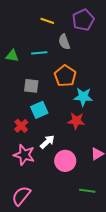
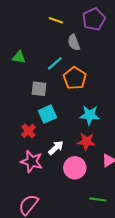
cyan line: (39, 53) -> (55, 63), moved, turned -35
cyan star: (83, 97) -> (90, 115), moved
red star: (76, 121) -> (86, 141), moved

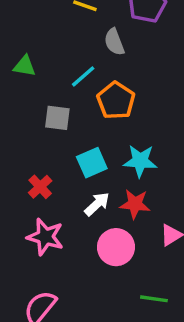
cyan square: (47, 114) -> (92, 163), moved
white arrow: (56, 148) -> (97, 204), moved

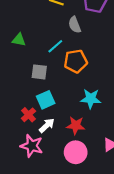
orange pentagon: (116, 101) -> (76, 61), turned 30
cyan square: (92, 163) -> (46, 100), moved
white arrow: (97, 204) -> (47, 125), moved
red star: (135, 204) -> (76, 125), moved

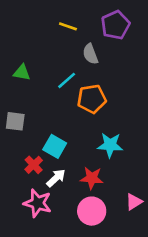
gray square: (39, 72) -> (15, 121), moved
cyan square: (46, 100) -> (55, 146), turned -36

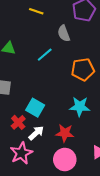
yellow line: (68, 26) -> (36, 11), moved
orange pentagon: (92, 99) -> (83, 69), moved
pink star: (38, 203) -> (21, 153), turned 30

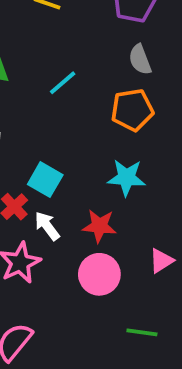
gray semicircle: (64, 33) -> (140, 60), moved
white arrow: (36, 133) -> (47, 226), turned -84

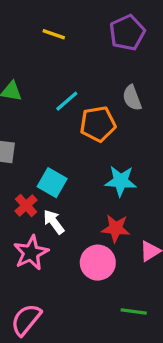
gray semicircle: (140, 60) -> (132, 98), moved
orange pentagon: (132, 110) -> (98, 124), moved
red star: (99, 226) -> (116, 228), moved

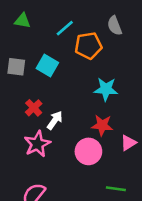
cyan square: (52, 183) -> (47, 65), moved
white arrow: (54, 222) -> (55, 120), turned 72

